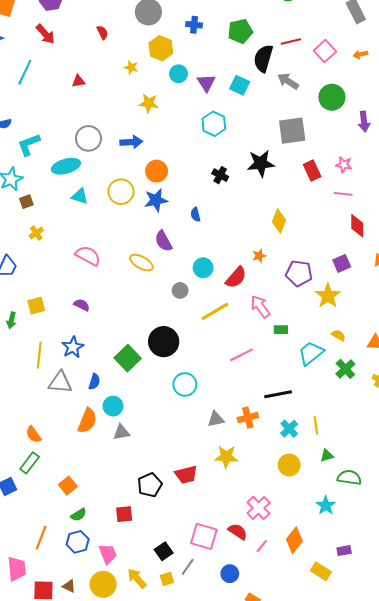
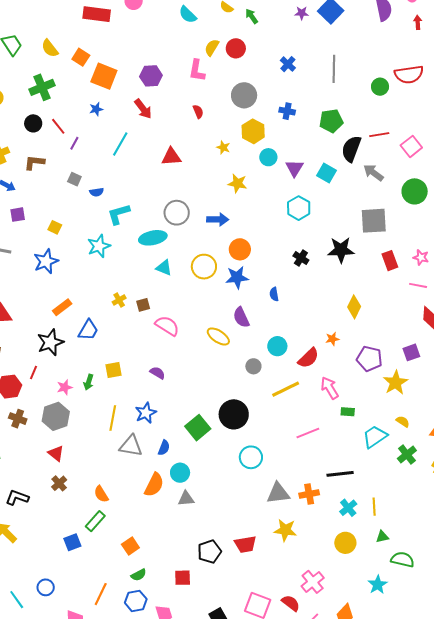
red triangle: (78, 81) -> (171, 157), size x1.5
brown square: (26, 202) -> (143, 305), moved
gray triangle: (216, 419) -> (278, 493), size x1.4

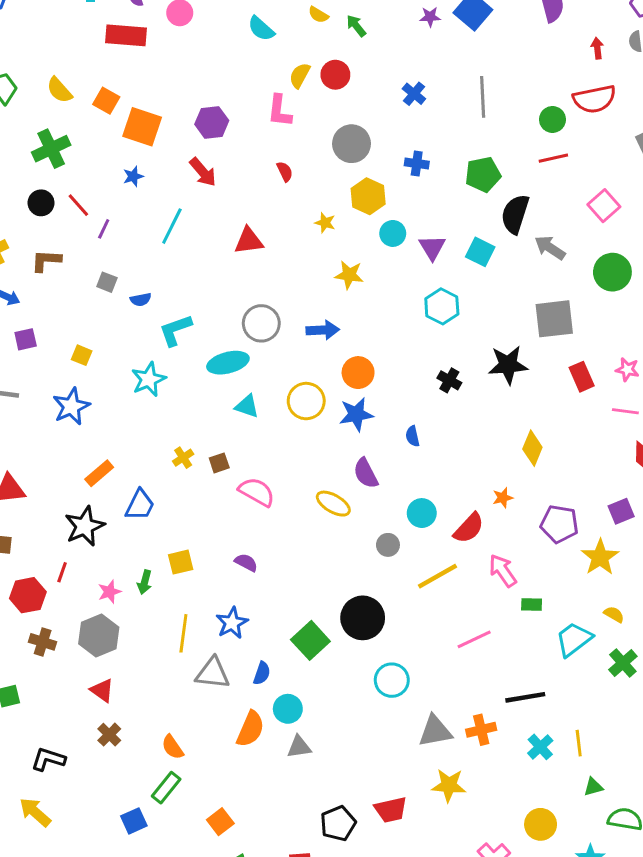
red arrow: (418, 22) -> (597, 48), moved
red line: (379, 135) -> (553, 158), moved
yellow circle: (345, 543) -> (541, 824), moved

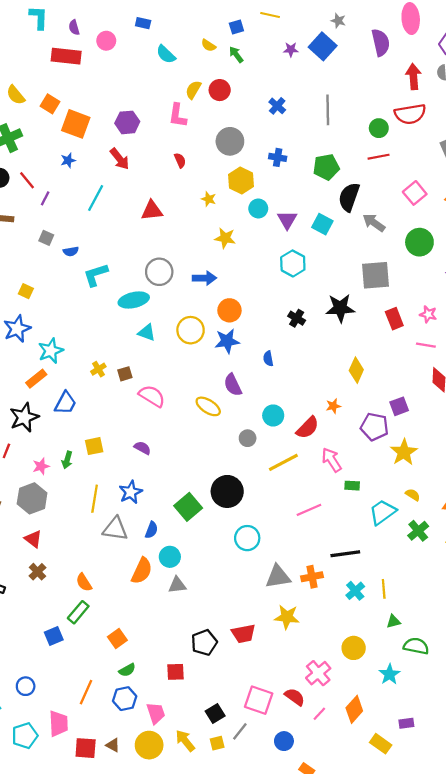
red arrow: (597, 48) -> (413, 77), size x1.6
cyan star: (149, 379) -> (51, 351), moved
purple square: (621, 511) -> (399, 406), moved

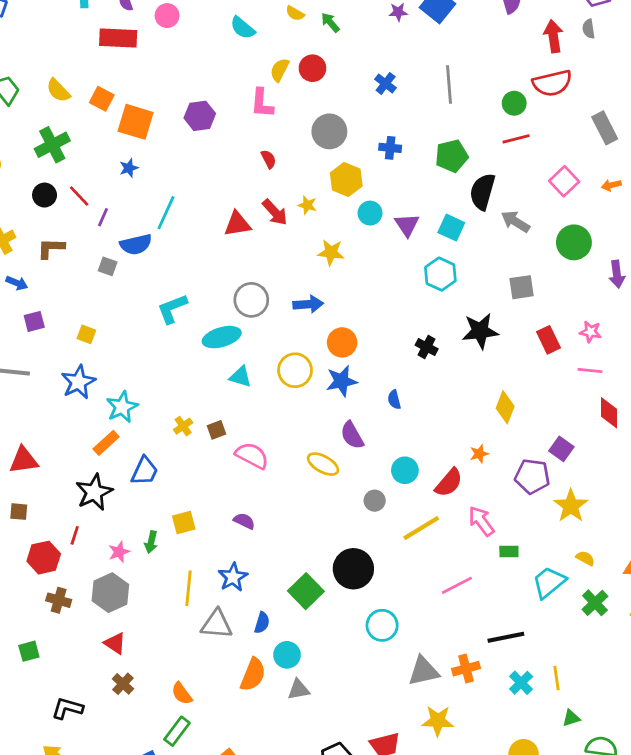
red arrow: (120, 159) -> (275, 212), moved
blue semicircle: (71, 251) -> (136, 244), moved, size x1.6
cyan hexagon: (293, 263) -> (440, 274), moved
gray square: (375, 275) -> (522, 287), size x0.7
purple square: (399, 406) -> (561, 449), turned -30

